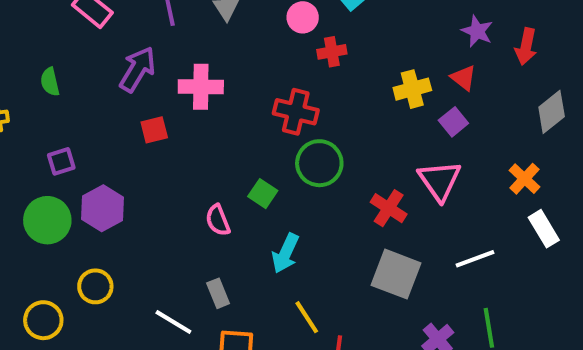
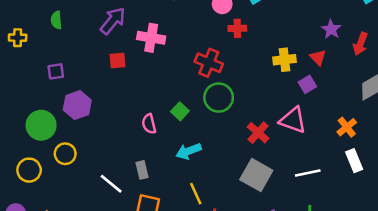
pink triangle: (440, 181) -> (293, 120), turned -44
green circle: (47, 220) -> (41, 125), moved
cyan arrow: (285, 253) -> (189, 151), turned 35

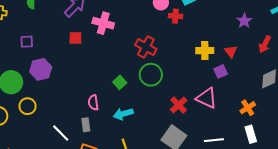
red cross: (237, 28) -> (175, 16), moved
purple star: (331, 29) -> (244, 21), moved
pink semicircle: (149, 124) -> (93, 102), moved

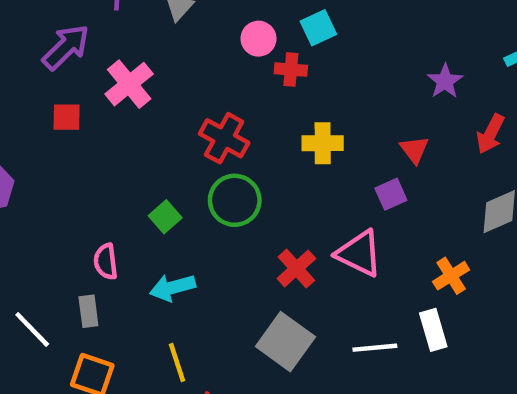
pink cross: (103, 23) -> (129, 84), turned 35
yellow cross: (205, 51) -> (323, 143), moved
white rectangle: (251, 134) -> (433, 330), moved

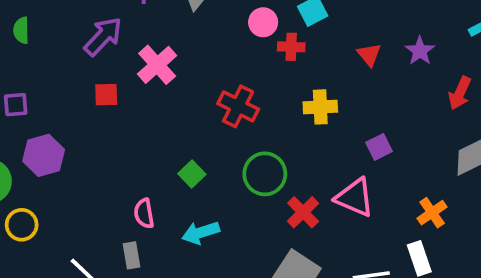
red triangle: (414, 150) -> (369, 55), moved
green circle: (235, 200) -> (265, 174), moved

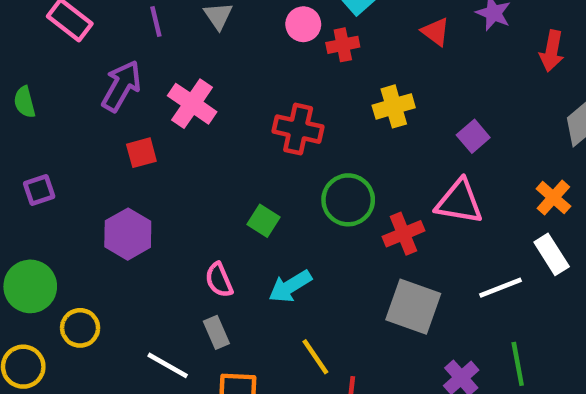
purple hexagon: (44, 155) -> (128, 234), moved
red cross: (303, 212) -> (403, 234), turned 36

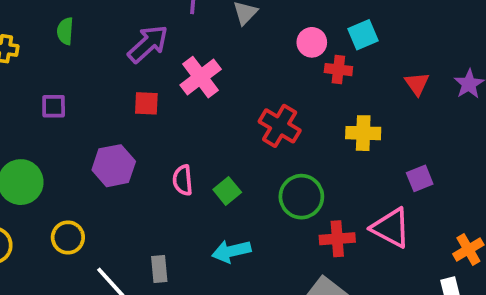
pink semicircle: (219, 280) -> (183, 180), moved
yellow circle: (80, 328) -> (68, 237), moved

